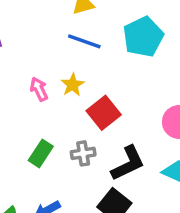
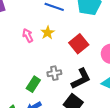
red square: (104, 113) -> (79, 44), moved
green rectangle: (41, 153) -> (33, 84), moved

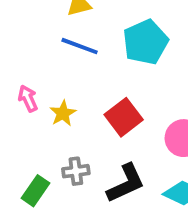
yellow star: (48, 33) -> (63, 113), moved

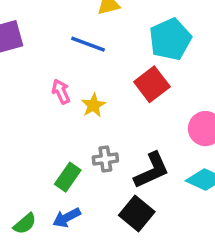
blue line: (80, 46) -> (88, 44), moved
red square: (124, 117) -> (152, 84), moved

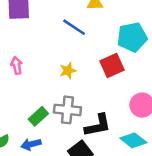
pink arrow: (61, 91) -> (17, 66), moved
gray cross: (105, 159) -> (67, 110), size x1.5

